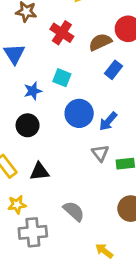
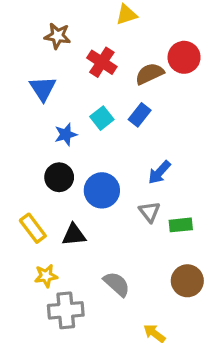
blue rectangle: (113, 70) -> (140, 115), moved
cyan square: (62, 78) -> (102, 118), turned 30
blue circle: (79, 113) -> (102, 190), moved

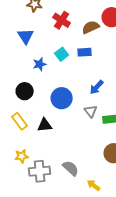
blue rectangle: (140, 115) -> (85, 52), turned 48
black circle: (59, 177) -> (25, 91), moved
yellow star: (46, 276) -> (22, 156), moved
gray semicircle: (117, 284) -> (71, 168), moved

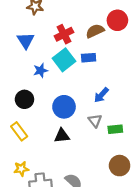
red cross: (62, 20) -> (64, 34), moved, turned 30
cyan square: (62, 54) -> (64, 60), size x1.5
black triangle: (45, 125) -> (62, 136), moved

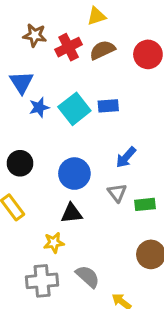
brown semicircle: (95, 31) -> (102, 50), moved
red cross: (64, 34) -> (69, 47), moved
blue star: (41, 70) -> (39, 107), moved
yellow star: (21, 169) -> (54, 243), moved

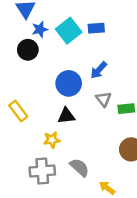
blue arrow: (126, 157) -> (99, 70), moved
black circle: (20, 163) -> (28, 50), moved

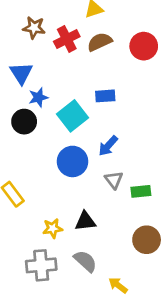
cyan square: (69, 31) -> (73, 116), moved
black triangle: (66, 116) -> (85, 221), moved

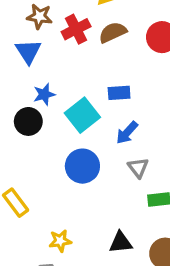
blue triangle: (21, 73) -> (28, 51), moved
blue arrow: (108, 146) -> (127, 133), moved
gray triangle: (114, 180) -> (138, 168), moved
black triangle: (85, 221) -> (121, 242), moved

